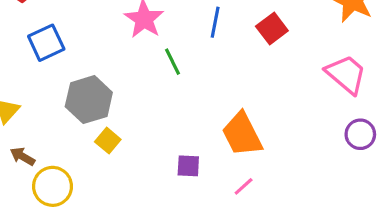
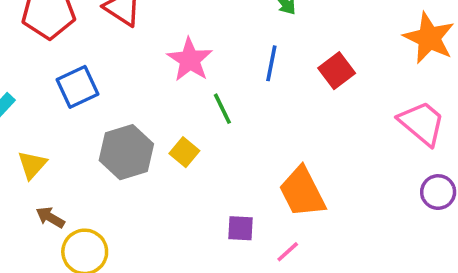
yellow square: (108, 141) -> (184, 152), moved
pink line: (244, 186) -> (288, 252), moved

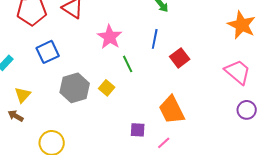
red square: (337, 71) -> (180, 58), moved
brown arrow: (50, 217) -> (16, 116), moved

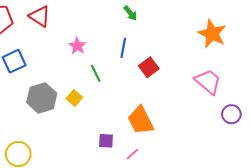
pink star: (110, 37) -> (77, 46), size x0.7
purple circle: (247, 110) -> (231, 114), moved

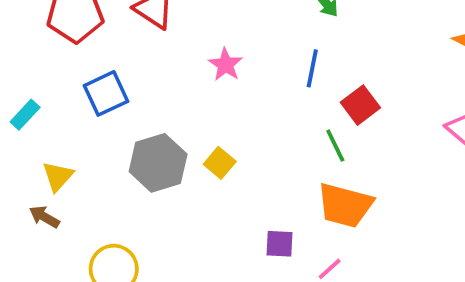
green line: (96, 73) -> (335, 146), moved
orange trapezoid: (141, 120) -> (345, 205), turned -48

